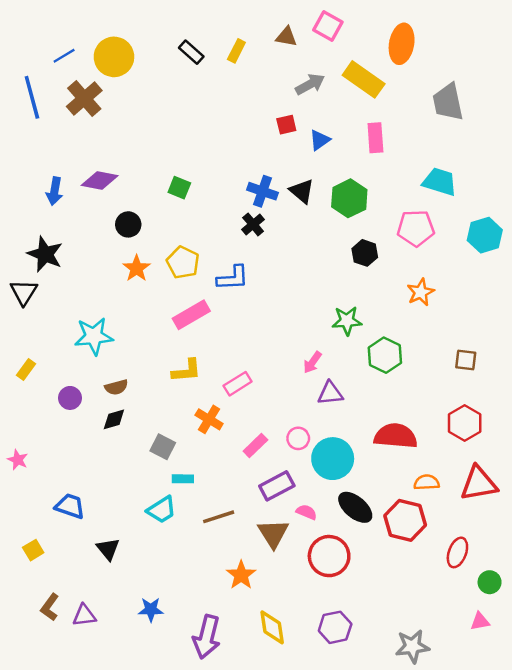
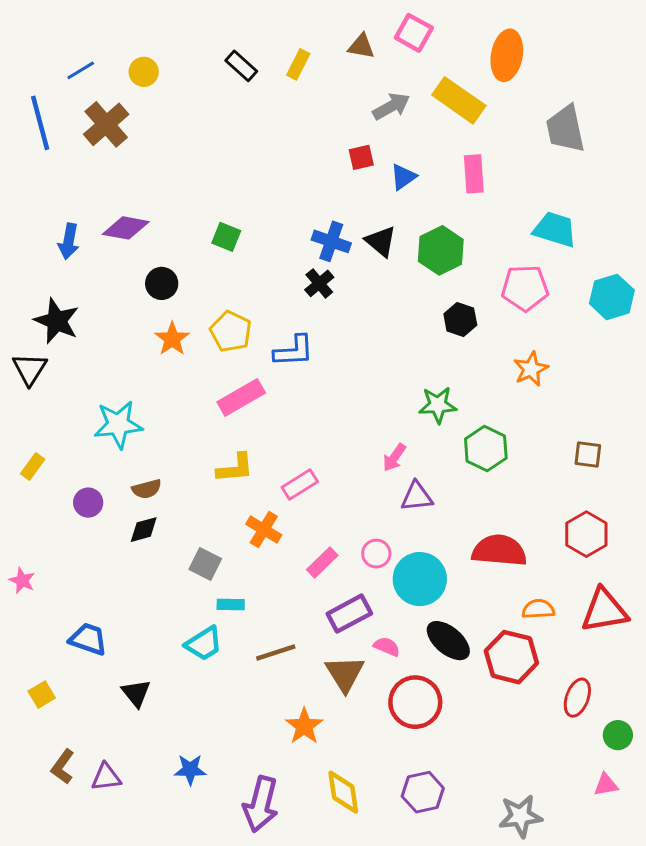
yellow circle: (114, 57) -> (144, 72), size x0.6

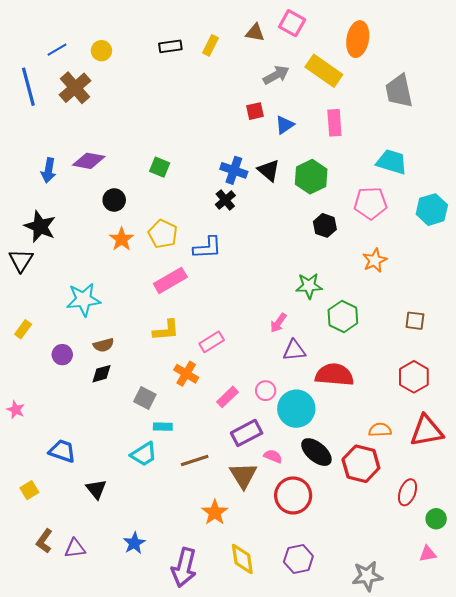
black rectangle: (241, 66) -> (170, 46), turned -50
red semicircle: (499, 551) -> (334, 375), moved
blue star: (190, 770) -> (134, 543), turned -30

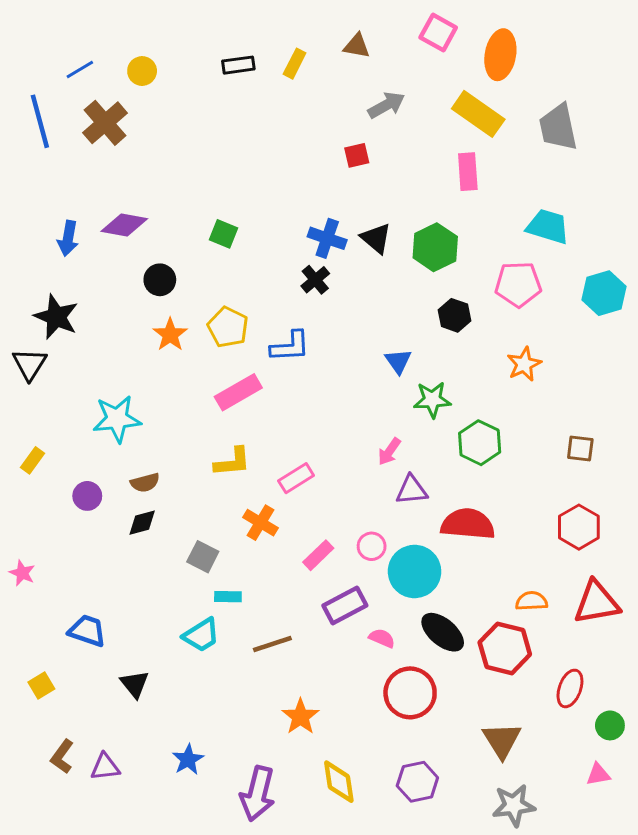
pink square: (292, 23) -> (438, 33), moved
yellow rectangle: (324, 71) -> (478, 114), moved
blue triangle: (285, 125) -> (398, 361), moved, turned -30
brown triangle: (243, 475) -> (502, 740), moved

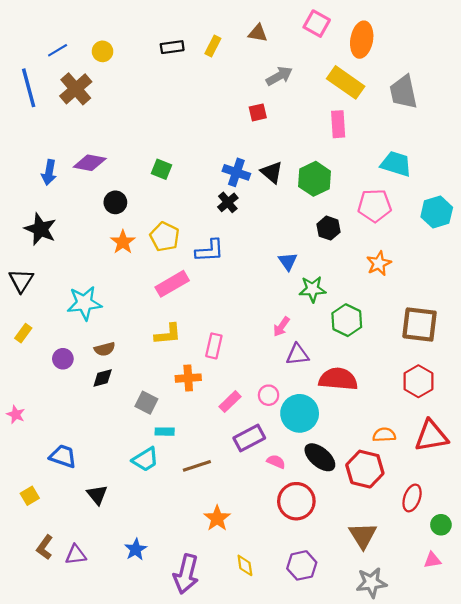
black triangle: (30, 364) -> (21, 281), moved
brown square: (580, 449) -> (420, 324), size x1.8
pink rectangle: (296, 478) -> (214, 346), turned -45
orange cross: (261, 523) -> (188, 378), turned -35
yellow diamond: (339, 782) -> (245, 565), size x0.7

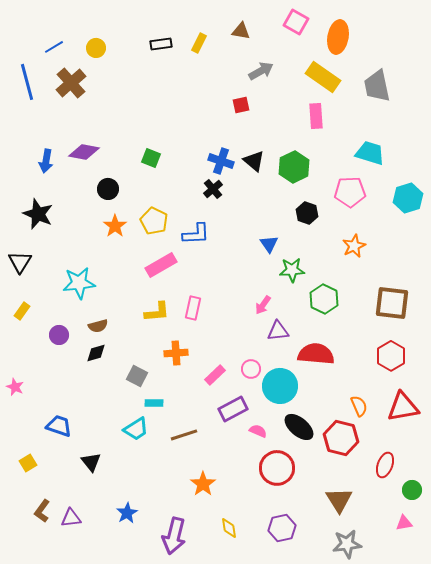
pink rectangle: (214, 346) -> (193, 308), moved
orange semicircle: (384, 435) -> (359, 406), turned 70

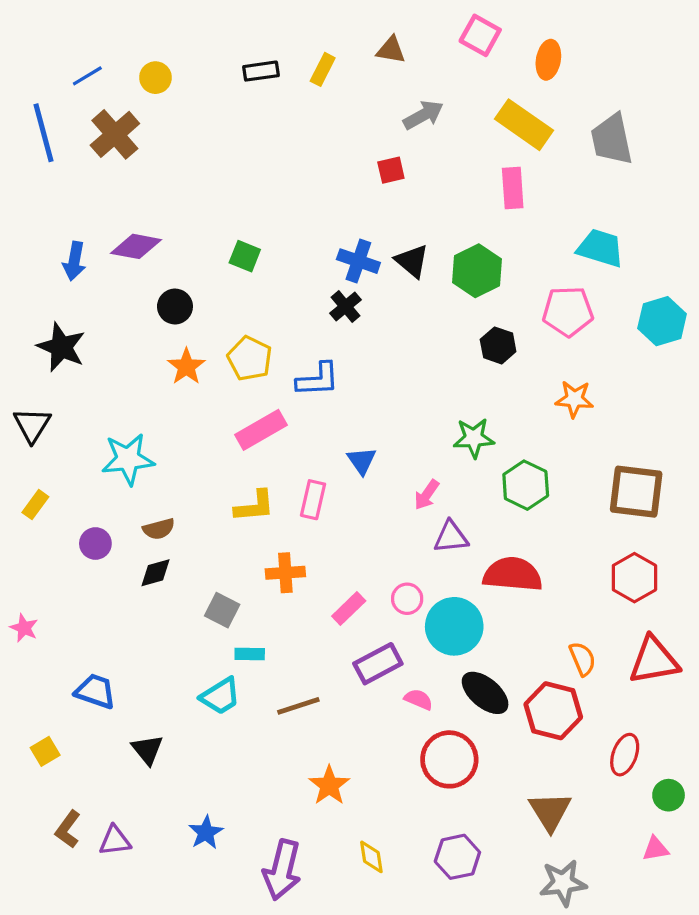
orange ellipse: (338, 37) -> (548, 60), size x0.7
blue triangle: (269, 244) -> (362, 461), moved
orange star: (354, 246) -> (574, 399), turned 30

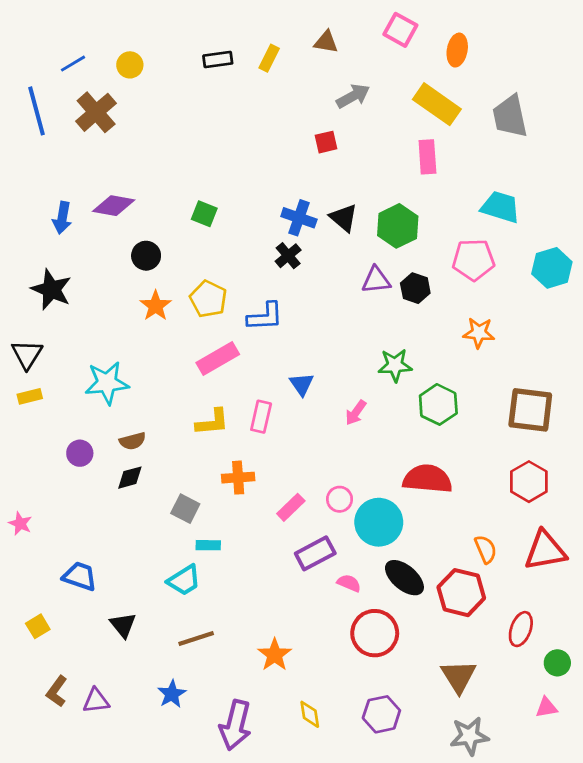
yellow rectangle: (35, 505) -> (30, 396), moved, turned 40
purple triangle: (451, 537) -> (376, 280), moved
brown line: (298, 706) -> (196, 639), moved

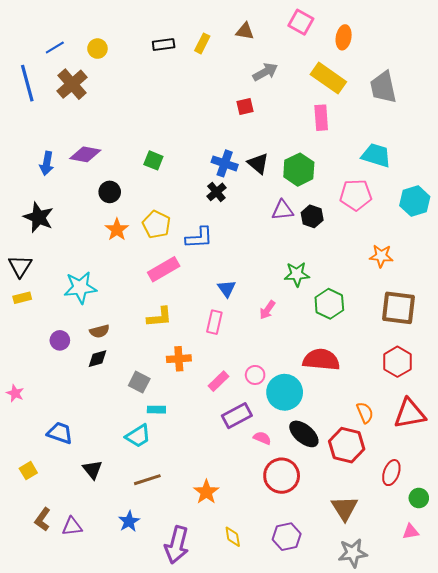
orange star: (479, 333) -> (381, 256), moved
pink rectangle: (261, 417) -> (214, 322), moved

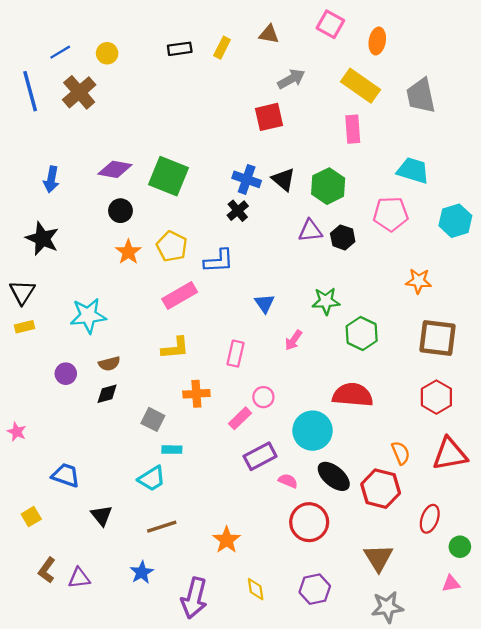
red square: (245, 106) -> (269, 117), size x1.5
purple diamond: (85, 154) -> (115, 169), moved
green square: (153, 160) -> (168, 176), size x1.8
blue triangle: (227, 289) -> (265, 303), moved
pink circle: (255, 375) -> (263, 397), moved

